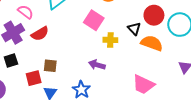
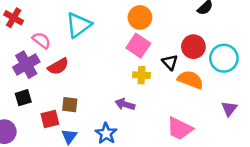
pink square: (94, 20) -> (138, 46), moved

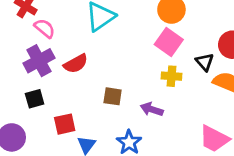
pink semicircle: (41, 40) -> (45, 28), moved
brown square: (70, 105) -> (113, 96), moved

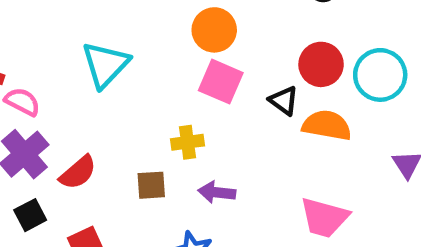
red semicircle: (76, 64) -> (78, 172), moved
yellow cross: (171, 76) -> (188, 142), moved

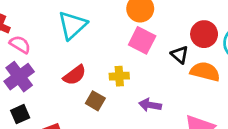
red semicircle: (78, 172) -> (75, 75), moved
brown square: (151, 185) -> (95, 101), turned 30
purple arrow: (217, 192) -> (150, 105), moved

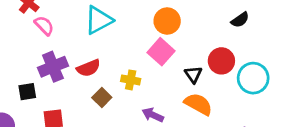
orange semicircle: (205, 72) -> (198, 104), moved
purple cross: (19, 77) -> (53, 67), moved

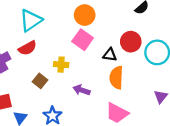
red semicircle: (88, 68) -> (27, 48), moved
black triangle: (193, 74) -> (110, 55), turned -40
orange semicircle: (198, 104) -> (116, 78), turned -110

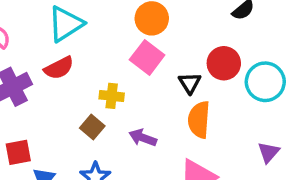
black triangle: (110, 55) -> (190, 83), turned 48
brown square: (40, 81) -> (92, 127), moved

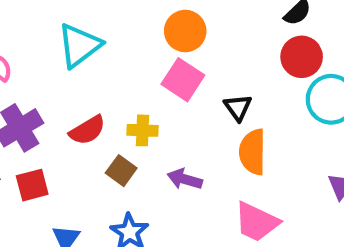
red circle: (224, 63) -> (302, 57), moved
red semicircle: (59, 68) -> (87, 130), moved
red square: (18, 152) -> (32, 185), moved

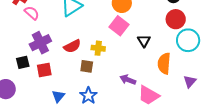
orange semicircle: (253, 152) -> (164, 63), moved
brown square: (121, 171) -> (87, 66), turned -32
purple arrow: (185, 179) -> (128, 80), moved

